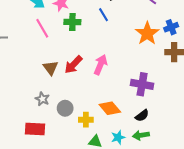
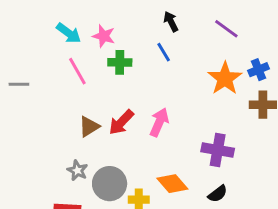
brown triangle: (51, 68) -> (89, 127), turned 35
gray circle: (65, 108) -> (110, 184), size x1.5

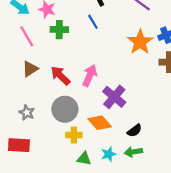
red arrow: (121, 122) -> (60, 76), turned 90
brown triangle: (89, 127) -> (30, 69), moved
purple cross: (218, 150) -> (114, 97), moved, turned 30
gray circle: (110, 184) -> (65, 109), moved

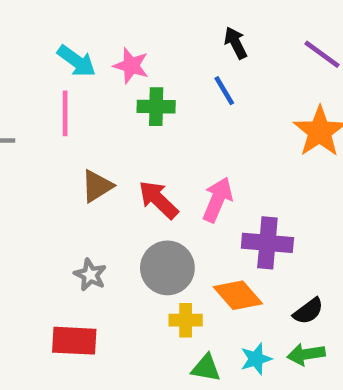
pink line: (27, 36) -> (65, 113), moved, turned 30
purple cross: (114, 97) -> (267, 243), turned -35

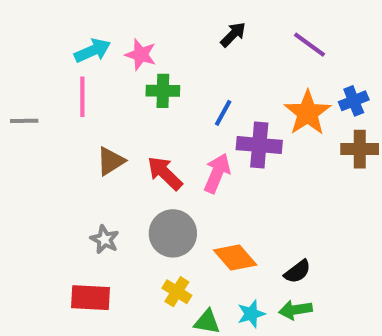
black arrow: (236, 43) -> (233, 35), turned 72
cyan arrow: (77, 61) -> (93, 51), turned -60
blue line: (224, 91) -> (223, 113), moved, turned 60
purple cross: (267, 243) -> (259, 145), moved
yellow cross: (186, 320) -> (177, 292), moved, turned 32

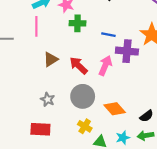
blue line: (223, 113) -> (108, 35), turned 72

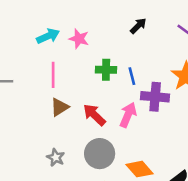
green cross: (78, 23) -> (106, 70), moved
pink line: (36, 26) -> (53, 75), moved
blue line: (108, 35) -> (132, 76), turned 64

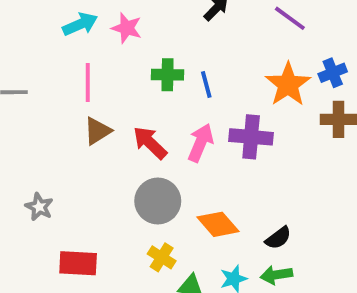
purple cross: (155, 97) -> (251, 137), moved
gray star: (56, 157) -> (39, 207), moved

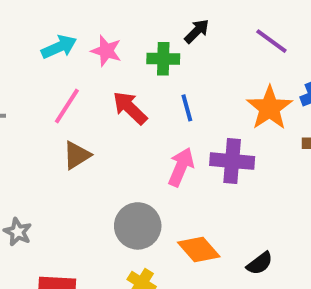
green cross: (167, 75) -> (163, 59), moved
pink line: (88, 82) -> (67, 106), turned 33
red arrow: (150, 143) -> (130, 108), moved

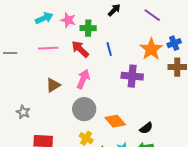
green cross: (163, 59) -> (88, 28), moved
pink line: (67, 106) -> (48, 48), turned 54
brown triangle: (77, 155) -> (53, 85), moved
pink arrow: (181, 167) -> (83, 79), moved

